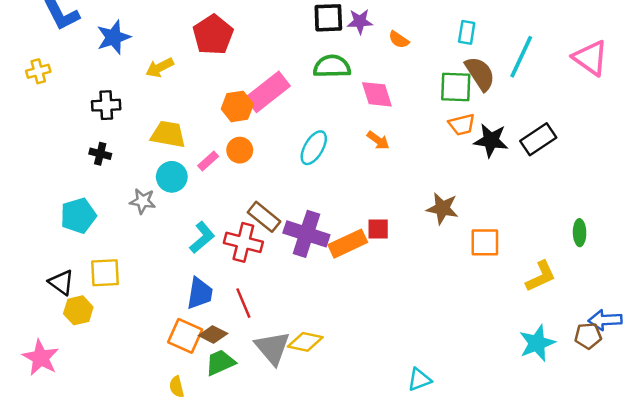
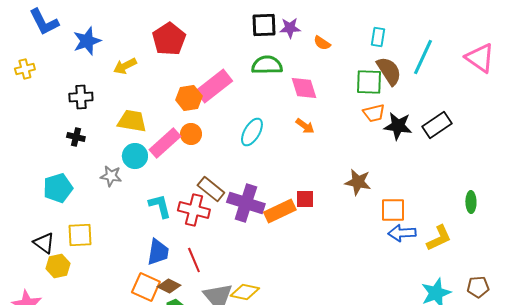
pink rectangle: (208, 161) -> (165, 143), size x1.8
cyan L-shape: (202, 237) -> (160, 206), turned -64
blue arrow: (605, 320) -> (402, 233), moved

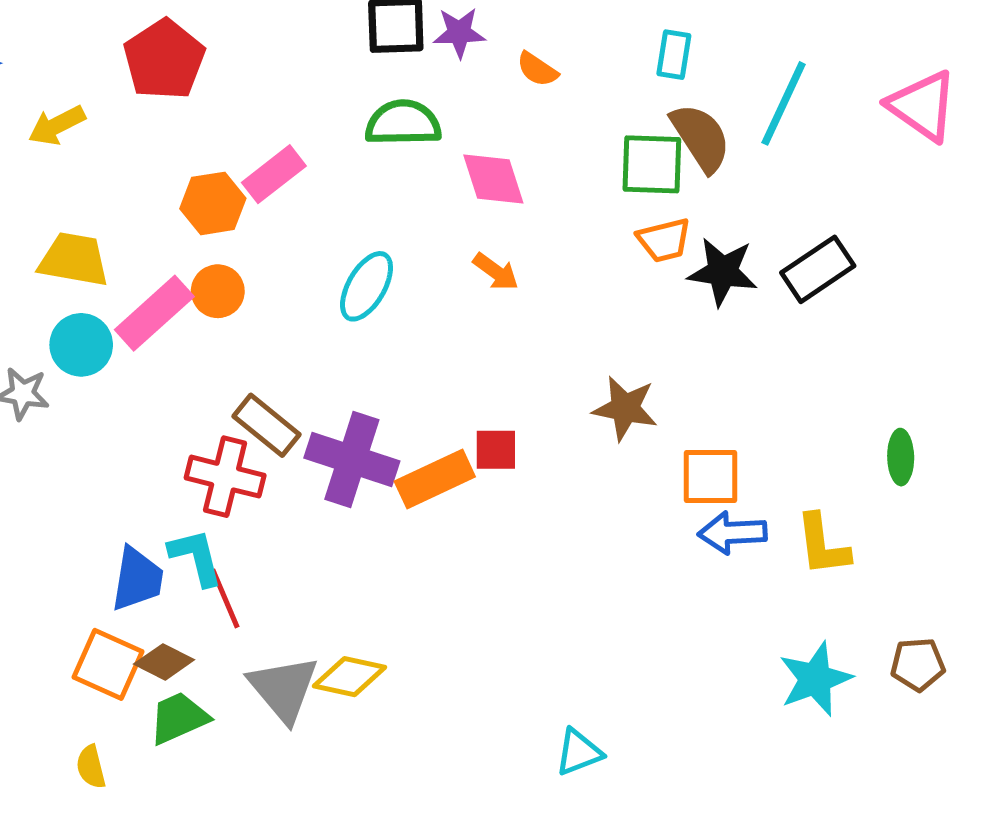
pink rectangle: (214, 86) -> (274, 174), size x0.7
cyan L-shape: (160, 206) -> (196, 557), moved
yellow L-shape: (439, 238) -> (823, 545), turned 108

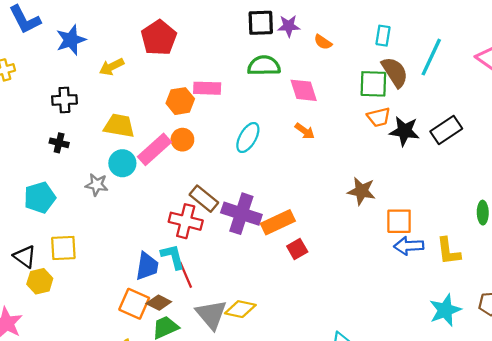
pink rectangle: (274, 174) -> (207, 88), turned 40
red square: (496, 450) -> (297, 249), moved, turned -30

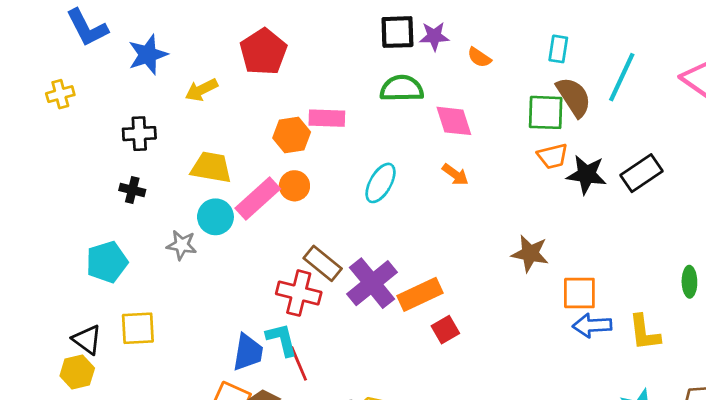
purple cross: (241, 214) -> (372, 283), turned 33
yellow hexagon: (40, 281) -> (77, 372), moved

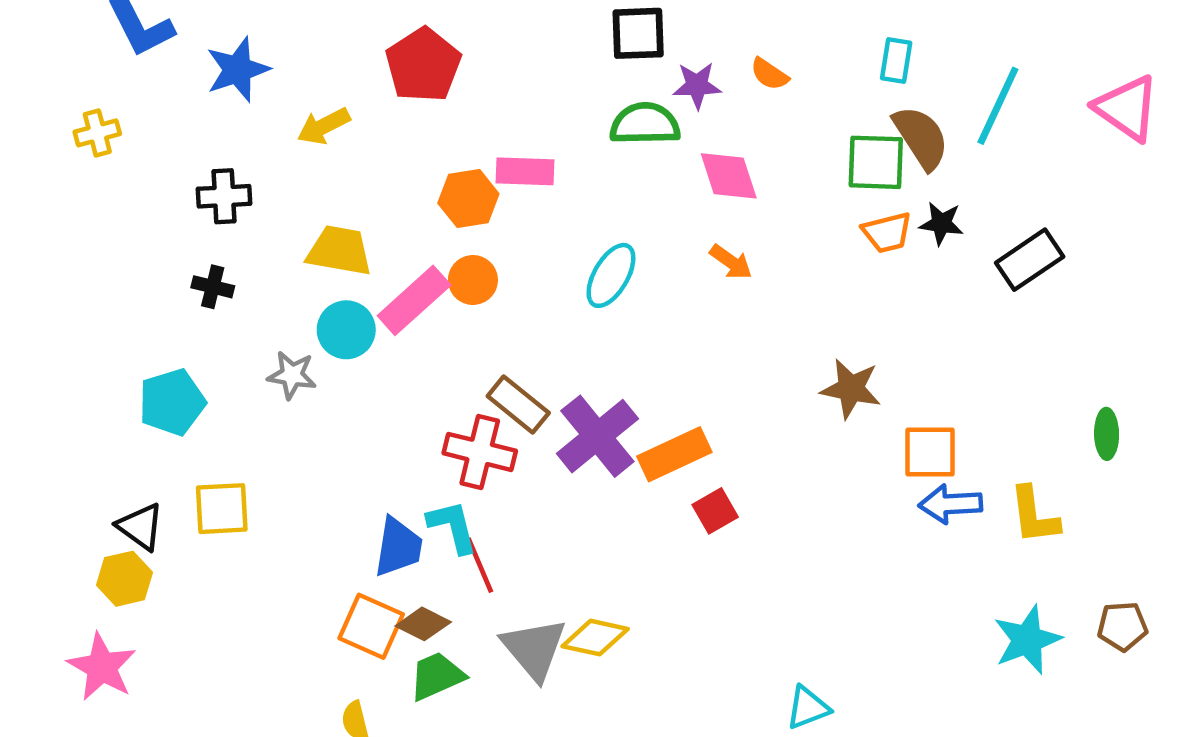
purple star: (434, 36) -> (697, 85), moved
black star: (586, 175) -> (941, 223), moved, size x0.7

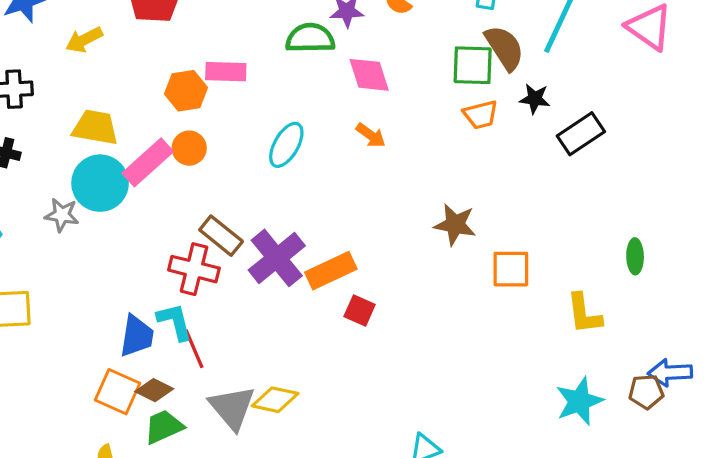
black star: (941, 223) -> (535, 99), moved
cyan circle: (346, 330) -> (100, 183), size x1.4
blue arrow: (950, 504) -> (670, 373), moved
red square: (715, 511) -> (360, 310), turned -36

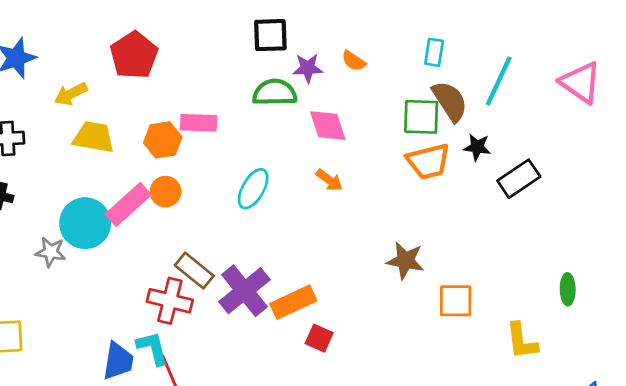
orange trapezoid: (481, 115) -> (428, 161), size x1.4
yellow trapezoid: (95, 127) -> (94, 137), moved

